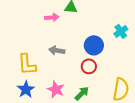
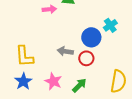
cyan cross: (121, 31) -> (110, 25), moved
gray arrow: (57, 50) -> (65, 51), moved

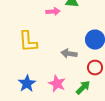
yellow L-shape: (24, 56) -> (28, 42), moved
red circle: (86, 58) -> (95, 68), moved

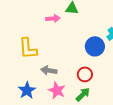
gray arrow: (69, 54) -> (49, 70), moved
red circle: (95, 68) -> (85, 74), moved

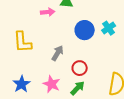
blue circle: (95, 46) -> (85, 30), moved
gray arrow: (49, 70) -> (58, 53), moved, turned 112

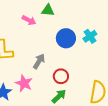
pink arrow: (48, 12) -> (29, 20), turned 32
pink star: (52, 84) -> (24, 83), moved

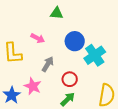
pink arrow: (29, 20) -> (38, 38), moved
cyan cross: (90, 36) -> (95, 55), moved, size x1.5

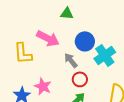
pink arrow: (38, 38) -> (48, 38), size x1.6
gray arrow: (48, 64) -> (71, 60), moved, turned -70

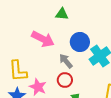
yellow L-shape: (23, 53) -> (18, 71), moved
red circle: (80, 79) -> (65, 80), moved

